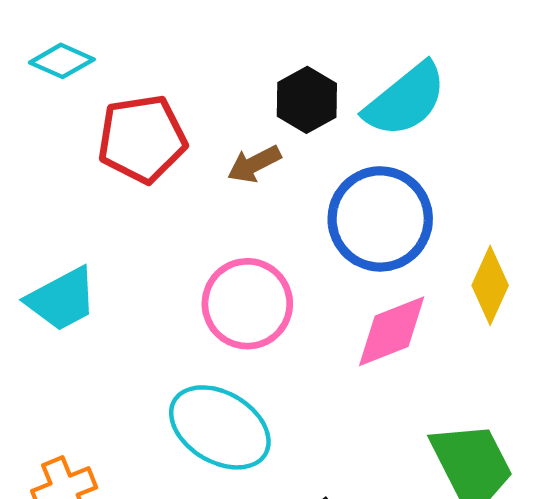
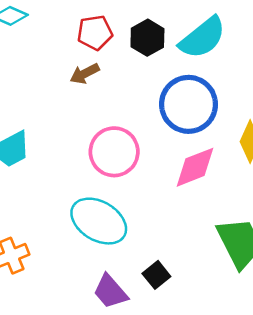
red pentagon: (142, 139) -> (95, 33), moved, size x0.7
brown arrow: (254, 164) -> (85, 74), moved

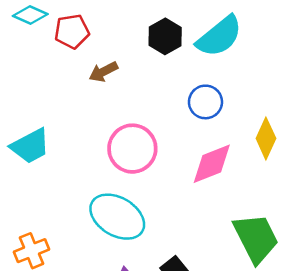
red pentagon: (95, 33) -> (72, 31), moved
blue circle: (188, 104) -> (205, 102), size x0.6

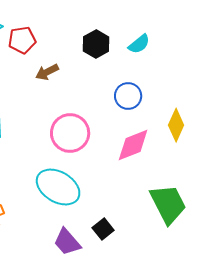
cyan semicircle: (219, 36) -> (139, 44), size x0.6

